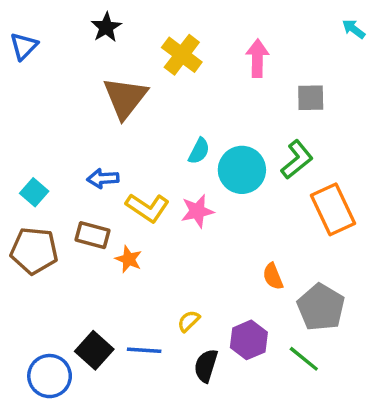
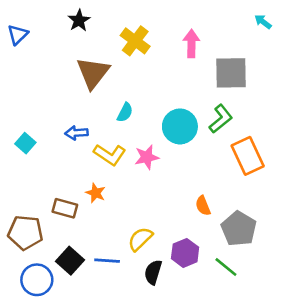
gray square: (311, 98) -> (231, 73), size x1.6
cyan semicircle: (199, 151) -> (125, 112), moved
brown rectangle: (93, 235) -> (65, 208), moved
brown pentagon: (34, 251) -> (25, 233), moved
yellow semicircle: (189, 321) -> (140, 239), size x1.5

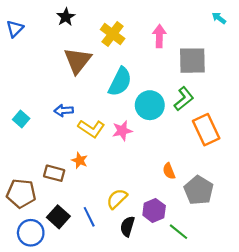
cyan semicircle: (125, 112) -> (120, 82), moved, size x1.8
blue line: (107, 261) -> (89, 217), turned 60
green line: (226, 267) -> (179, 232), moved

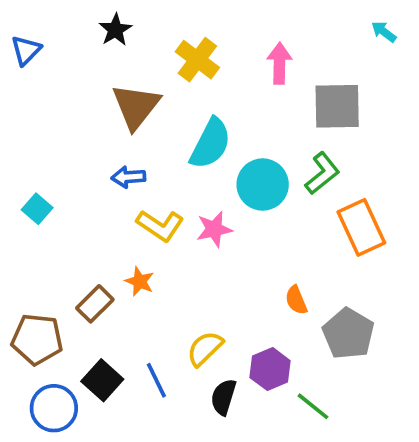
blue arrow: (64, 111) -> (128, 177), moved
brown rectangle: (54, 173) -> (95, 304), turned -60

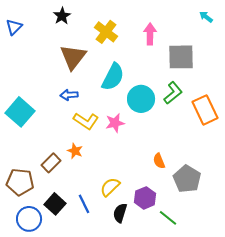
cyan square: (37, 209) -> (20, 112), size x1.8
orange rectangle: (361, 227) -> (205, 110), moved

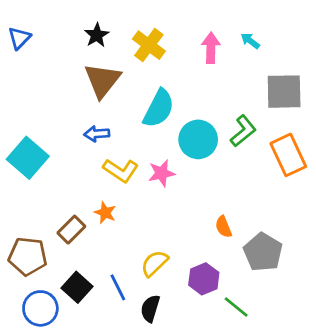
black star: (62, 16) -> (97, 35), moved
cyan arrow: (206, 17) -> (250, 41), moved
gray square: (181, 57) -> (284, 92), moved
black semicircle: (120, 213) -> (150, 308), moved

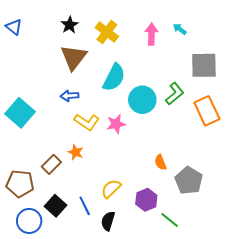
blue triangle: (19, 38) -> (14, 27), turned -36

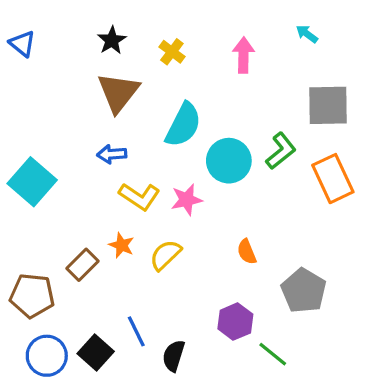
cyan arrow: (180, 29) -> (307, 34), moved
yellow cross: (107, 32) -> (172, 52), size x0.7
orange semicircle: (160, 162) -> (247, 252), moved
yellow semicircle: (111, 189) -> (165, 255), moved
black square: (55, 206) -> (96, 352), moved

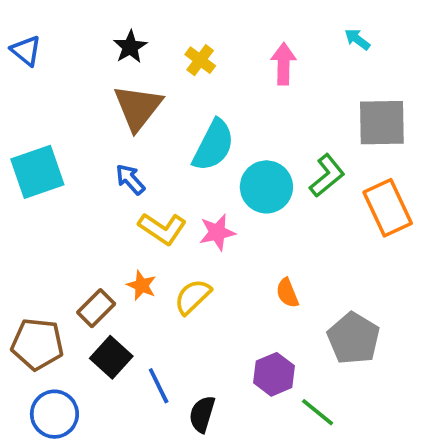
blue arrow: (112, 154) -> (130, 179), turned 52
cyan square: (32, 182) -> (37, 172), moved, turned 30
black square: (96, 352) -> (111, 357), moved

